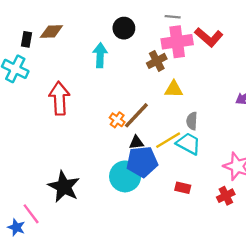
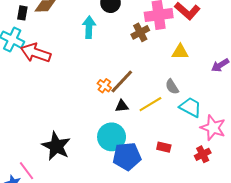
yellow triangle: (174, 89) -> (180, 52), moved
red arrow: (59, 98) -> (36, 53), moved, turned -68
gray semicircle: (192, 121) -> (172, 87), turned -35
cyan trapezoid: (188, 144) -> (190, 107), moved
blue pentagon: (142, 162) -> (127, 156), moved

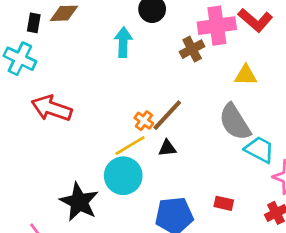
red arrow: (36, 53) -> (52, 108), moved
gray semicircle: (172, 87) -> (235, 122), size x1.8
yellow line: (150, 104) -> (130, 145), moved
cyan circle: (112, 137) -> (123, 176), moved

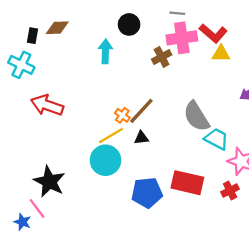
yellow triangle: (246, 75) -> (221, 54), moved
black star: (79, 202) -> (49, 182), moved
red rectangle: (224, 203) -> (187, 183), size x2.0

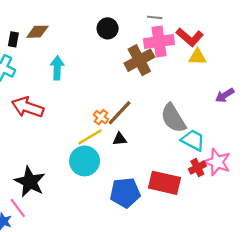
cyan arrow: (105, 51) -> (57, 68), moved
brown cross: (162, 57) -> (139, 60), size x1.5
red cross: (230, 191) -> (197, 168), moved

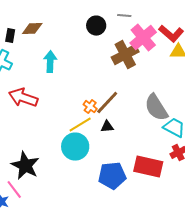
gray line: (155, 17) -> (124, 16), moved
pink cross: (159, 42) -> (143, 38), turned -32

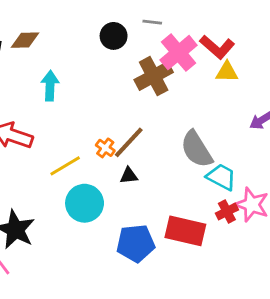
yellow line: (80, 125) -> (65, 166), moved

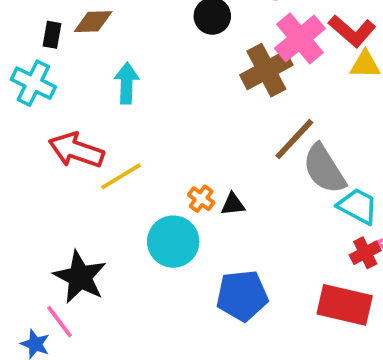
brown line: (129, 142) -> (294, 139), moved
orange cross: (105, 148) -> (201, 199), moved
yellow line: (65, 166) -> (121, 176), moved
red rectangle: (185, 231) -> (345, 305), moved

